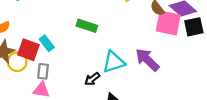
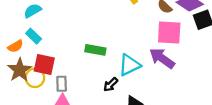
pink square: (168, 23) -> (169, 33), moved
green rectangle: (87, 26) -> (95, 50), moved
cyan rectangle: (47, 43) -> (34, 36), moved

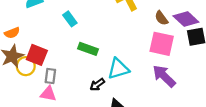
cyan rectangle: (34, 36) -> (70, 19), moved
purple arrow: (162, 58) -> (164, 76), moved

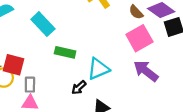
cyan rectangle: (70, 19) -> (43, 24), size x1.5
pink square: (162, 44) -> (139, 38), turned -35

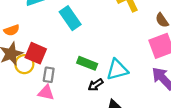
green rectangle: (65, 52) -> (87, 63), moved

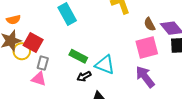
cyan triangle: (117, 70) -> (105, 65), turned 30

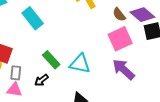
green rectangle: (78, 56) -> (51, 60), turned 30
black arrow: (84, 76) -> (41, 80), moved

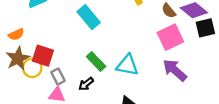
cyan rectangle: (33, 18) -> (89, 17), moved
gray rectangle: (16, 73) -> (58, 77), turned -32

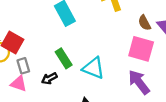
pink square: (170, 37) -> (141, 49), turned 30

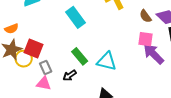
pink square: (141, 49) -> (146, 39), size x0.7
purple arrow: (139, 82) -> (154, 54), moved

